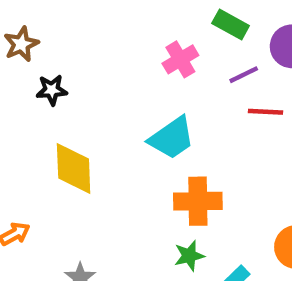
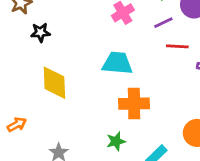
cyan trapezoid: (172, 138) -> (117, 63), turned -140
green star: (189, 256) -> (116, 141), moved

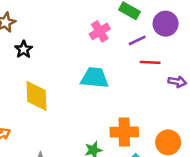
black star: (40, 32) -> (24, 49), turned -30
orange cross: (134, 104) -> (124, 132), moved

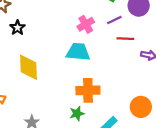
pink cross: (100, 31) -> (86, 24), moved
orange cross: (124, 132) -> (88, 90), moved

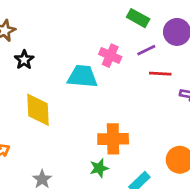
pink cross: (86, 24) -> (110, 56), turned -35
cyan trapezoid: (78, 52) -> (82, 76), moved

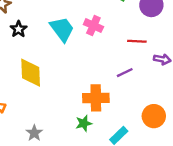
purple line: (146, 50) -> (125, 73), moved
cyan trapezoid: (82, 76) -> (62, 29), moved, turned 48

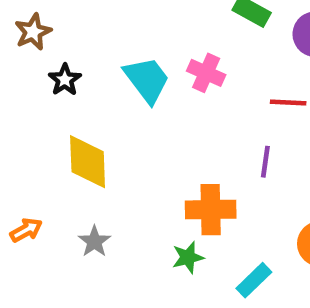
purple line: (125, 73) -> (265, 162), turned -56
gray star: (34, 133) -> (94, 241), moved

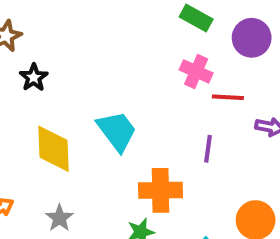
pink cross: (206, 73) -> (196, 71), moved
cyan trapezoid: (147, 80) -> (117, 131), moved

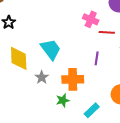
gray star: (59, 218) -> (42, 77), moved

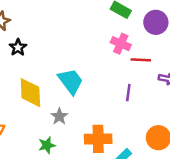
orange cross: (73, 79) -> (98, 139), moved
green star: (63, 100) -> (47, 145), moved

